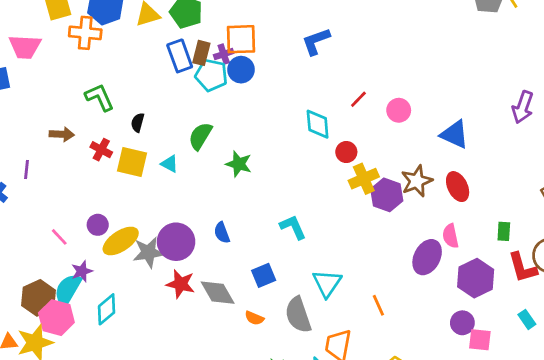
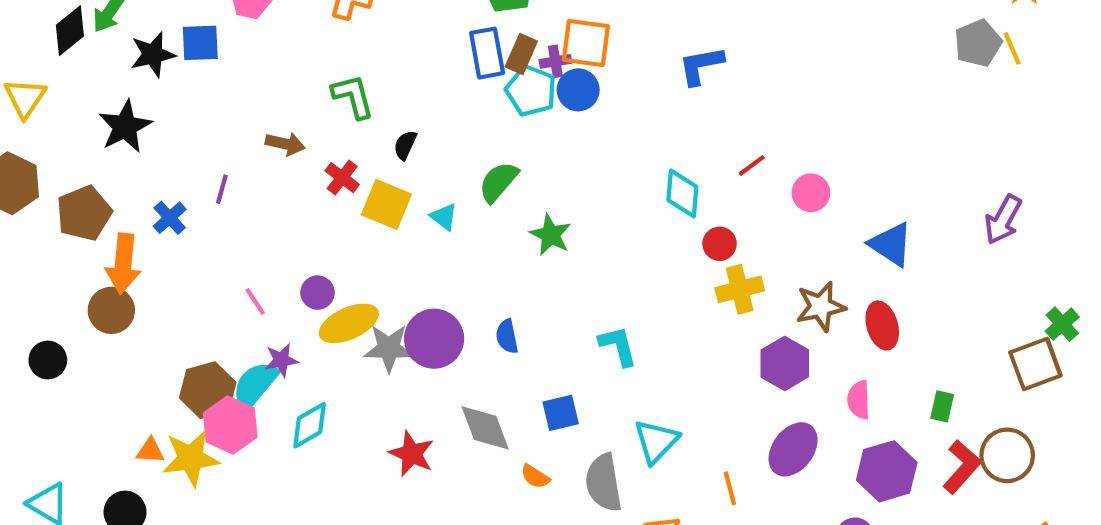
purple hexagon: (387, 195) -> (785, 363), moved
purple ellipse: (427, 257) -> (793, 449), moved
red L-shape: (523, 268) -> (962, 467), turned -132
red star: (180, 284) -> (412, 454), moved

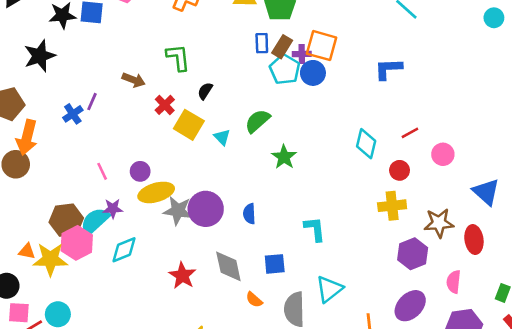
blue rectangle: (487, 53) -> (262, 43), size x0.7
blue cross: (170, 218) -> (73, 114), moved
red circle: (720, 244) -> (400, 170), moved

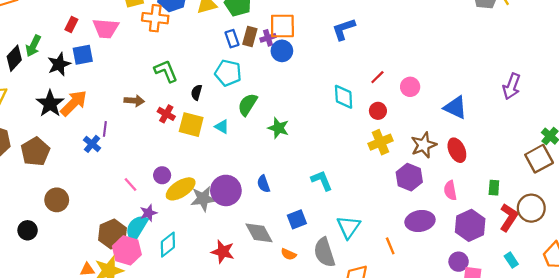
cyan pentagon: (285, 69) -> (228, 73), moved
orange arrow: (27, 137) -> (74, 103), moved, turned -132
purple ellipse: (410, 306) -> (420, 221), turned 52

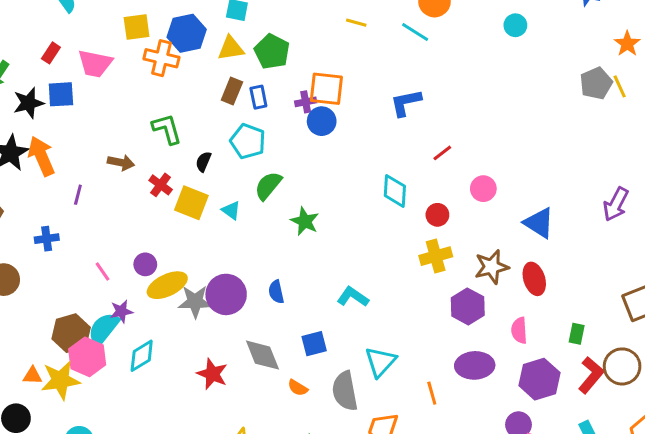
brown rectangle: (250, 37) -> (232, 91), moved
red line: (377, 77) -> (442, 153), moved
orange arrow: (74, 103) -> (41, 156), turned -76
blue cross: (92, 144) -> (47, 239), moved, turned 36
cyan L-shape: (322, 180) -> (353, 297), turned -40

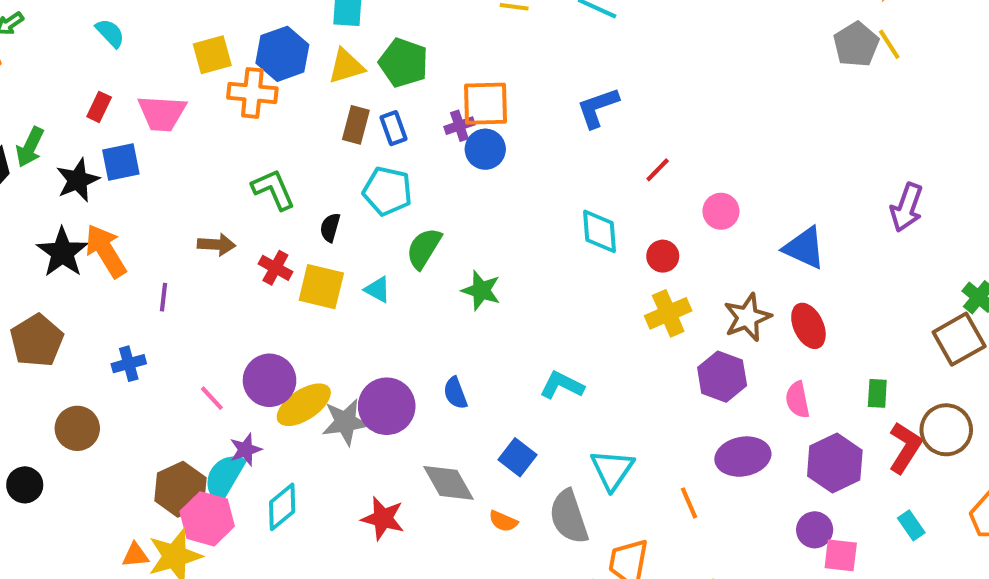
purple circle: (145, 264) -> (270, 380), size x1.6
blue square: (314, 344) -> (518, 457), turned -30

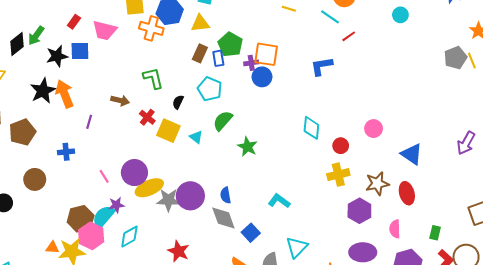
green pentagon: (404, 63) -> (230, 44), moved
red line: (658, 170) -> (349, 36), moved
gray diamond: (449, 483) -> (223, 218), moved

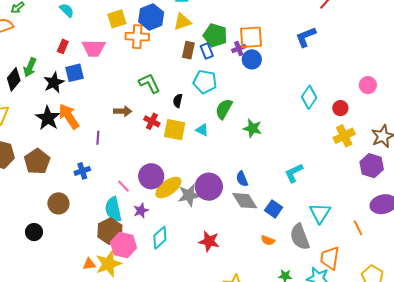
cyan diamond: (311, 128) -> (309, 97), turned 40
cyan L-shape: (279, 201) -> (294, 173), turned -50
cyan semicircle: (103, 217) -> (113, 209), moved, turned -40

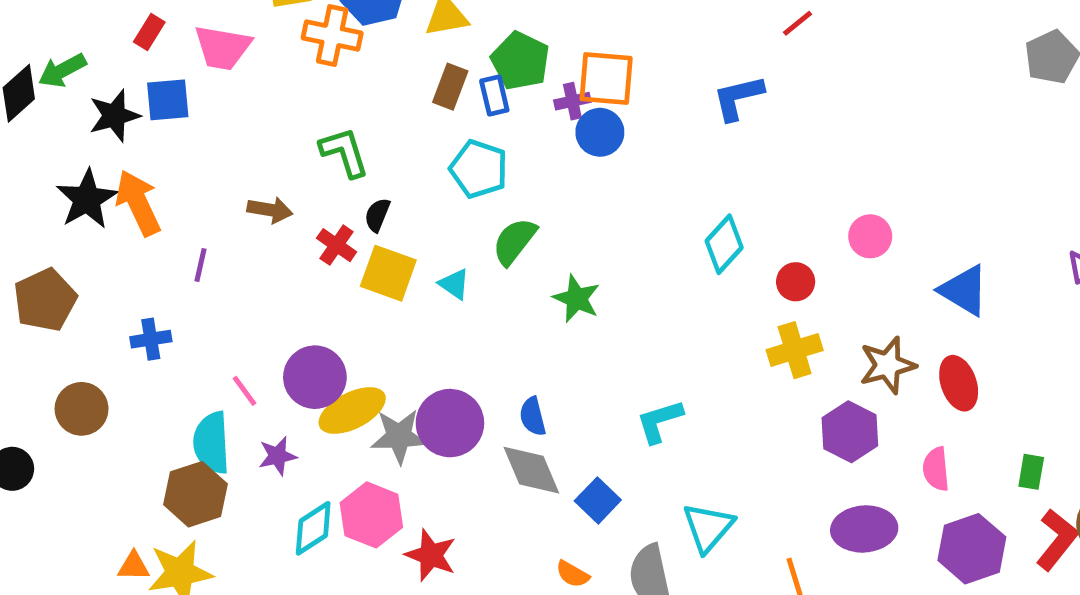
green arrow: (30, 67) -> (62, 70), turned 30
black semicircle: (178, 101) -> (377, 215), moved
pink hexagon: (124, 245) -> (371, 515), moved

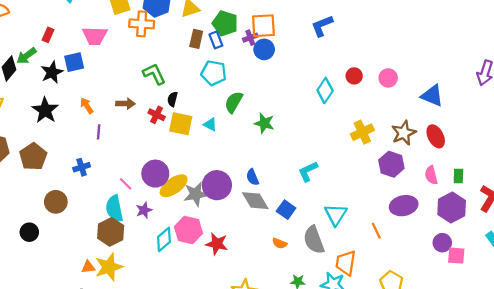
red rectangle: (149, 32) -> (48, 35), moved
orange arrow: (138, 203) -> (87, 106), moved, size x0.6
red circle: (796, 282) -> (354, 76), moved
green rectangle: (1031, 472) -> (458, 176), moved

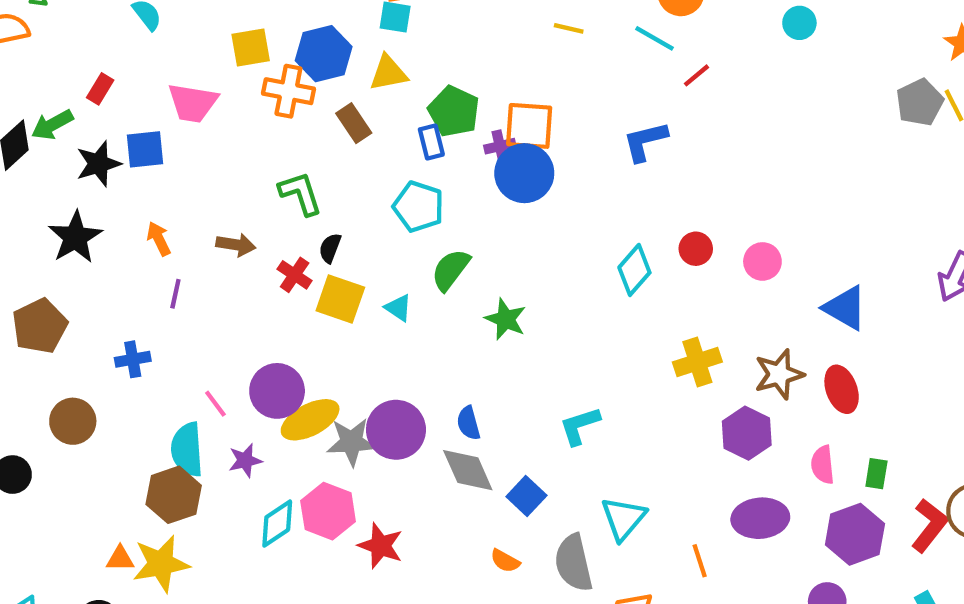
brown rectangle: (196, 39) -> (354, 123), moved, turned -54
blue circle: (264, 49) -> (524, 173), size x1.4

